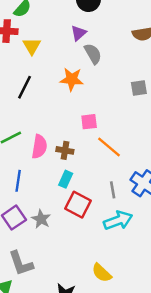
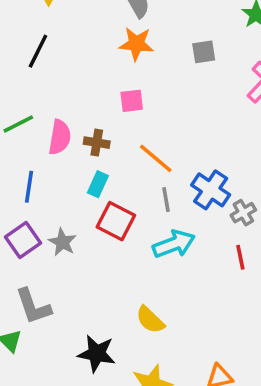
orange star: (72, 79) -> (136, 44), moved
orange line: (109, 147) -> (156, 158), moved

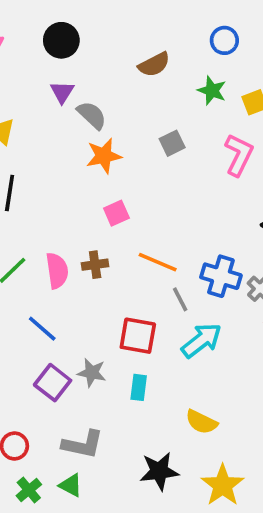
cyan rectangle: (98, 184) -> (139, 387), moved
blue line: (29, 187) -> (42, 329), turned -40
gray L-shape: (33, 306) -> (83, 444), turned -42

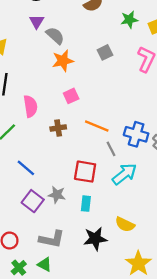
green star: (212, 91) -> (129, 20), turned -30
pink semicircle: (57, 271) -> (30, 106), moved
black star: (159, 471) -> (95, 239), moved

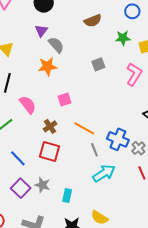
orange star: (63, 61) -> (47, 66), moved
pink semicircle: (30, 106) -> (28, 105), turned -36
brown cross: (58, 128) -> (50, 126), turned -32
red square: (85, 172) -> (49, 151), moved

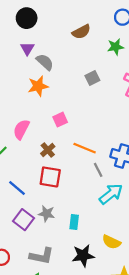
pink semicircle: (28, 105) -> (21, 129), turned -108

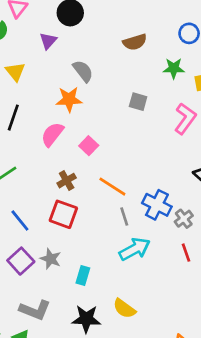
purple triangle: (27, 49) -> (48, 41), moved
gray square: (92, 78) -> (138, 102), turned 32
pink square: (60, 120) -> (89, 146), turned -32
pink semicircle: (21, 129) -> (52, 134), moved

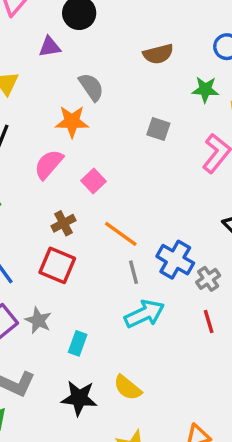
purple triangle: (48, 41) -> (50, 47), turned 36

